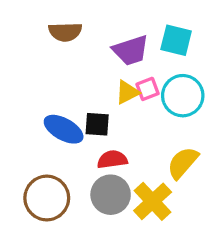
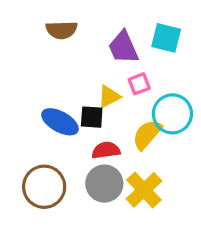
purple trapezoid: (131, 50) -> (123, 47), turned 84
yellow triangle: (127, 92) -> (109, 96), moved
cyan circle: (183, 96) -> (172, 114), moved
yellow semicircle: (183, 163) -> (147, 134), moved

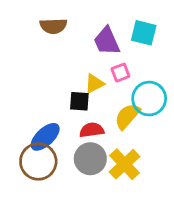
blue ellipse: (60, 122) -> (45, 137), moved, turned -72

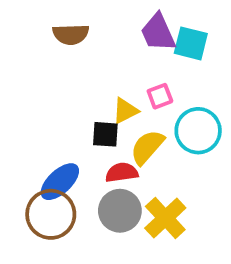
purple trapezoid: (107, 41) -> (158, 33), moved
yellow semicircle: (127, 116) -> (147, 147), moved

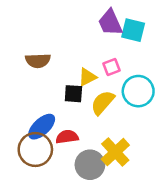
brown semicircle: (71, 34) -> (38, 61), moved
red semicircle: (122, 173) -> (67, 137), moved
gray circle: (120, 211) -> (90, 165), moved

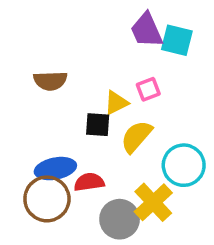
cyan circle: (138, 91) -> (184, 165), moved
blue ellipse: (42, 127) -> (55, 169), turned 32

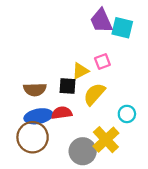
brown semicircle: (50, 81) -> (35, 89), moved
cyan circle: (184, 165) -> (127, 114), size x0.6
red semicircle: (89, 182) -> (62, 113), moved

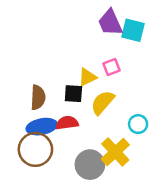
brown semicircle: (35, 89) -> (38, 97), turned -85

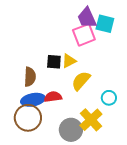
pink square: (111, 67) -> (84, 35), moved, size x1.6
black square: (73, 94) -> (54, 62), moved

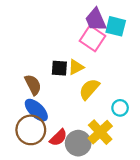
pink square: (84, 35) -> (93, 38), turned -35
brown semicircle: (30, 77) -> (33, 85), turned -30
red semicircle: (53, 97) -> (58, 138), moved, turned 144
blue ellipse: (33, 100) -> (36, 110), turned 55

